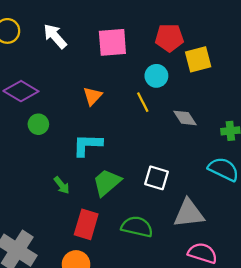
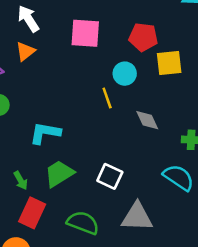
orange triangle: (93, 96) -> (25, 51), moved
green arrow: (62, 185) -> (21, 180), moved

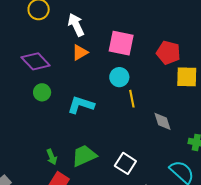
orange triangle: (25, 51) -> (80, 52), moved
cyan circle: (125, 74) -> (119, 77), moved
cyan L-shape: (45, 133) -> (81, 105), moved

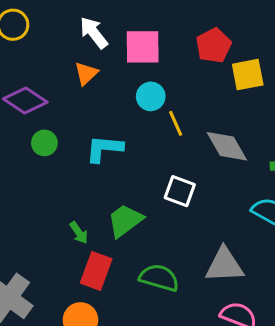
white arrow: (76, 25) -> (94, 33), moved
red pentagon: (168, 53) -> (214, 45), turned -30
gray diamond: (162, 121) -> (227, 146), size x1.4
white square: (125, 163) -> (180, 191), moved

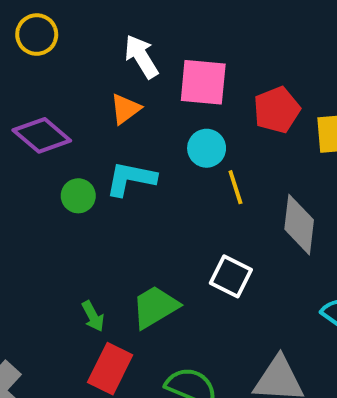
red pentagon: (214, 45) -> (277, 110), moved
green circle: (44, 143) -> (78, 196), moved
gray diamond: (227, 146) -> (299, 225), turned 30
cyan L-shape: (104, 149) -> (131, 179), moved

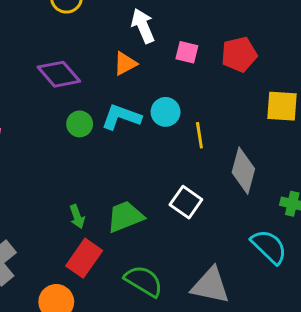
pink square: (203, 82) -> (187, 52), size x0.6
red pentagon: (277, 110) -> (239, 54), moved
cyan circle: (207, 148) -> (166, 112), moved

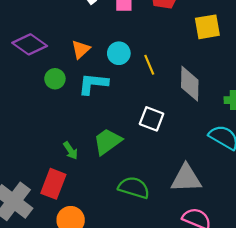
orange triangle: (125, 64) -> (81, 49), moved
cyan L-shape: (121, 117) -> (93, 84), moved
red rectangle: (84, 258) -> (53, 184), moved

